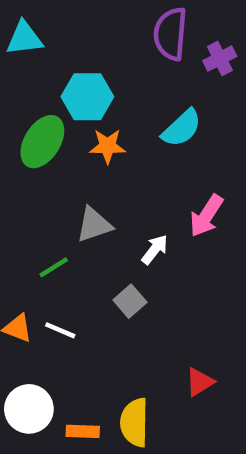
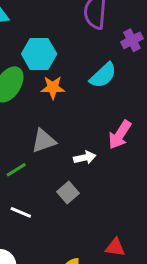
purple cross: (220, 58) -> (132, 40), moved
white arrow: (155, 249) -> (85, 158), turned 40
red triangle: (200, 382) -> (115, 247), turned 40

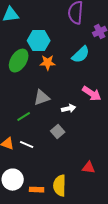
pink arrow: (120, 135) -> (92, 94), turned -90

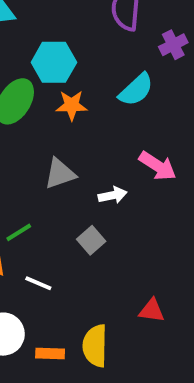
green line: (24, 117) -> (19, 232), moved
white line: (27, 145) -> (38, 283), moved

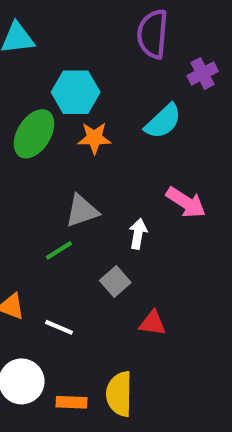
white arrow: (113, 195) -> (138, 234), turned -68
green line: (19, 232) -> (59, 250), moved
red triangle: (152, 311) -> (153, 323), moved

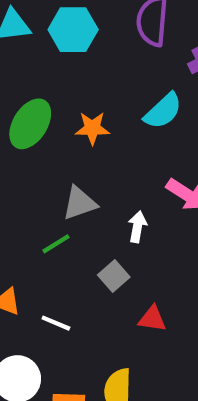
cyan hexagon: (76, 92) -> (73, 30), moved

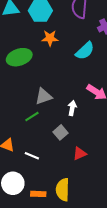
green ellipse: (30, 124) -> (19, 57), turned 40
orange star: (92, 128) -> (50, 38), moved
red triangle: (152, 319) -> (80, 154), turned -32

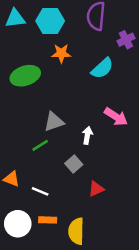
orange rectangle: (38, 194) -> (48, 220), moved

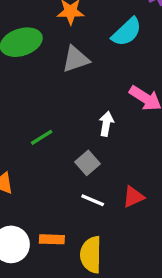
gray triangle: (54, 122) -> (76, 59), moved
red triangle: (96, 189) -> (133, 197), moved
white line: (40, 191) -> (93, 200), moved

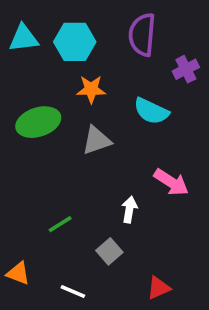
cyan semicircle: (127, 32) -> (151, 111), turned 68
white line: (93, 200) -> (73, 292), moved

